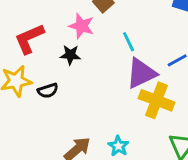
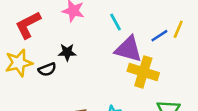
black star: (70, 55) -> (67, 52), moved
purple triangle: (141, 73) -> (128, 49), turned 44

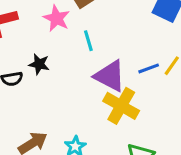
cyan line: (116, 22) -> (88, 41), moved

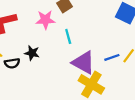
pink star: (57, 18) -> (45, 20), turned -30

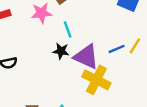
black star: (32, 53) -> (61, 51), moved

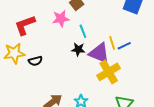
yellow line: (135, 46) -> (112, 43), moved, turned -48
yellow cross: (96, 80) -> (109, 72), turned 35

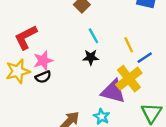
pink star: (61, 19) -> (43, 61), moved
blue line: (124, 46) -> (145, 58), moved
purple triangle: (99, 53) -> (113, 91), moved

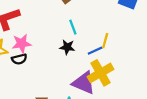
yellow line: (129, 45) -> (105, 41), turned 32
blue line: (145, 58) -> (95, 51), moved

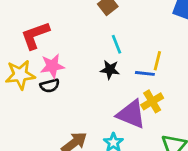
blue line: (95, 51) -> (145, 73), turned 32
yellow cross: (101, 73) -> (152, 101), size x0.7

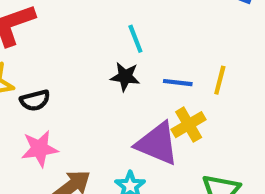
yellow line: (157, 61) -> (220, 80), moved
pink star: (52, 66) -> (39, 149), moved

